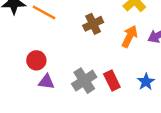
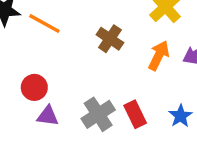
brown cross: (93, 24) -> (110, 39), turned -30

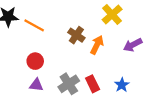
orange arrow: (159, 55) -> (97, 45), moved
red circle: (34, 87) -> (35, 61), moved

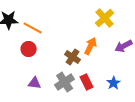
brown cross: (76, 35) -> (73, 57), moved
red circle: (35, 61) -> (29, 49), moved

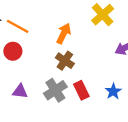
orange arrow: (91, 46) -> (64, 34), moved

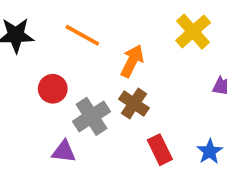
orange line: (18, 26) -> (82, 35), moved
gray cross: (55, 90) -> (91, 116), moved

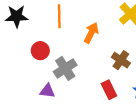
orange line: (82, 35) -> (59, 16), turned 60
brown cross: (134, 104) -> (121, 60), moved

